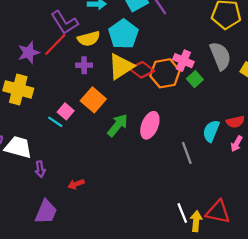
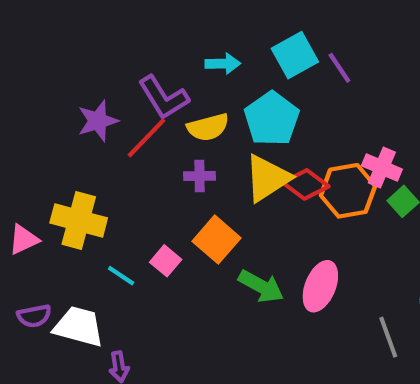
purple star: (29, 53) -> (98, 121), moved
cyan line: (55, 122) -> (121, 276), moved
green arrow: (118, 125) -> (261, 286), turned 80

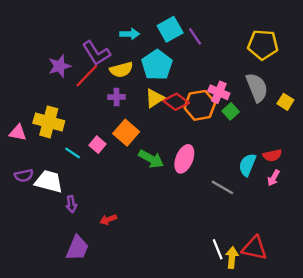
yellow triangle: (267, 178) -> (155, 98), size x0.7
pink triangle: (24, 240) -> (18, 133), turned 36
gray line: (388, 337) -> (222, 187), turned -40

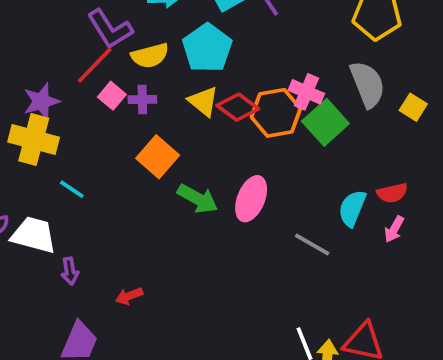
purple star: (59, 66) -> (41, 101), moved
yellow triangle: (155, 98) -> (203, 101), turned -48
green square: (231, 111) -> (325, 122), size x1.6
pink square: (98, 145) -> (112, 96), moved

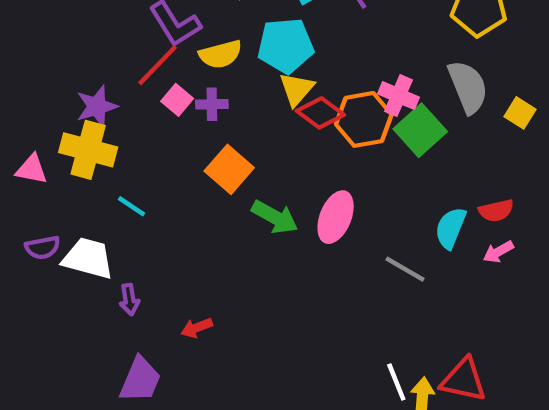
cyan pentagon: (207, 48) -> (286, 46), turned 30
yellow triangle: (203, 101) -> (296, 89), moved, turned 32
pink arrow: (394, 229) -> (498, 252), turned 32

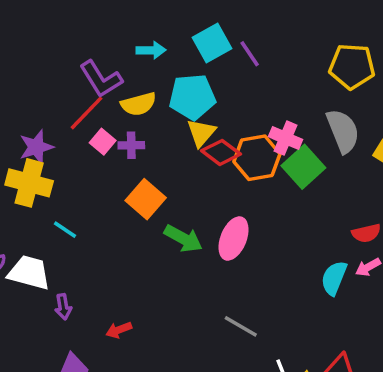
cyan semicircle: (451, 228) -> (334, 278), moved
gray line: (405, 269) -> (241, 326), moved

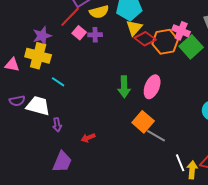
orange square: (146, 199) -> (143, 122), moved
green arrow: (183, 239) -> (124, 87), turned 60

